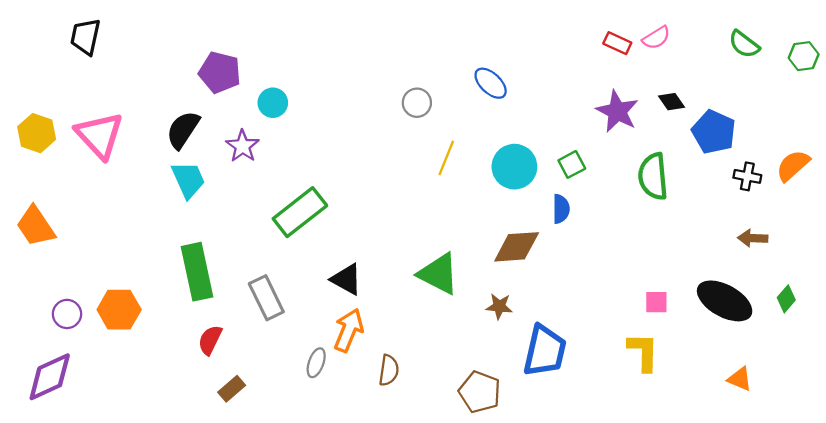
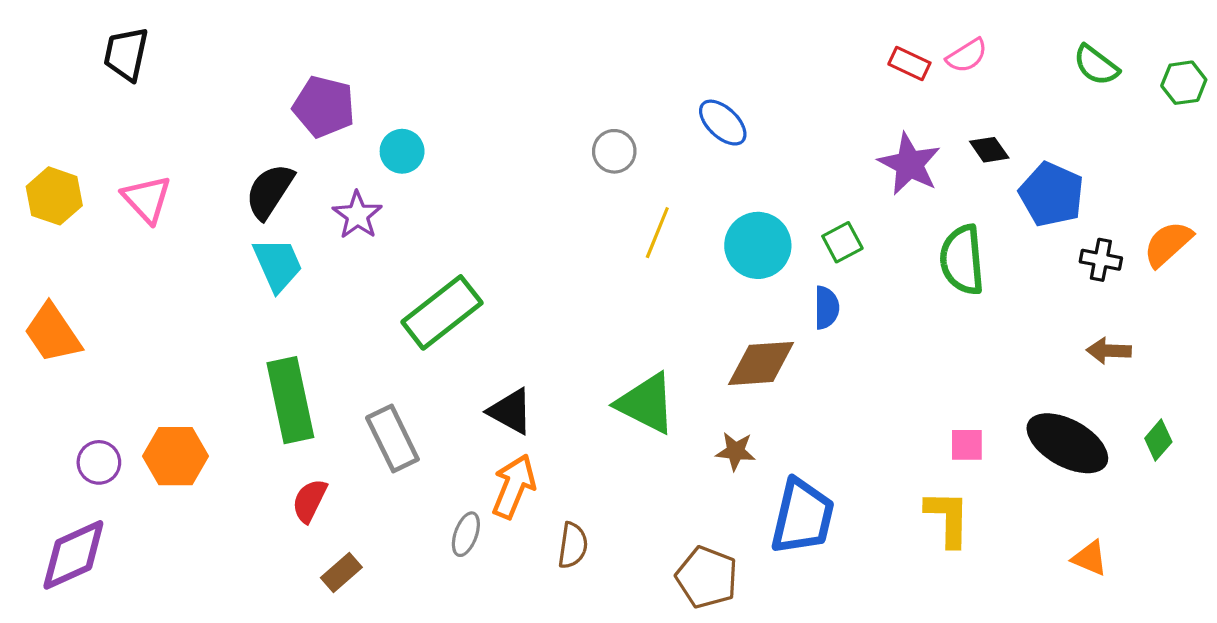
pink triangle: (100, 135) -> (147, 199), size x0.7

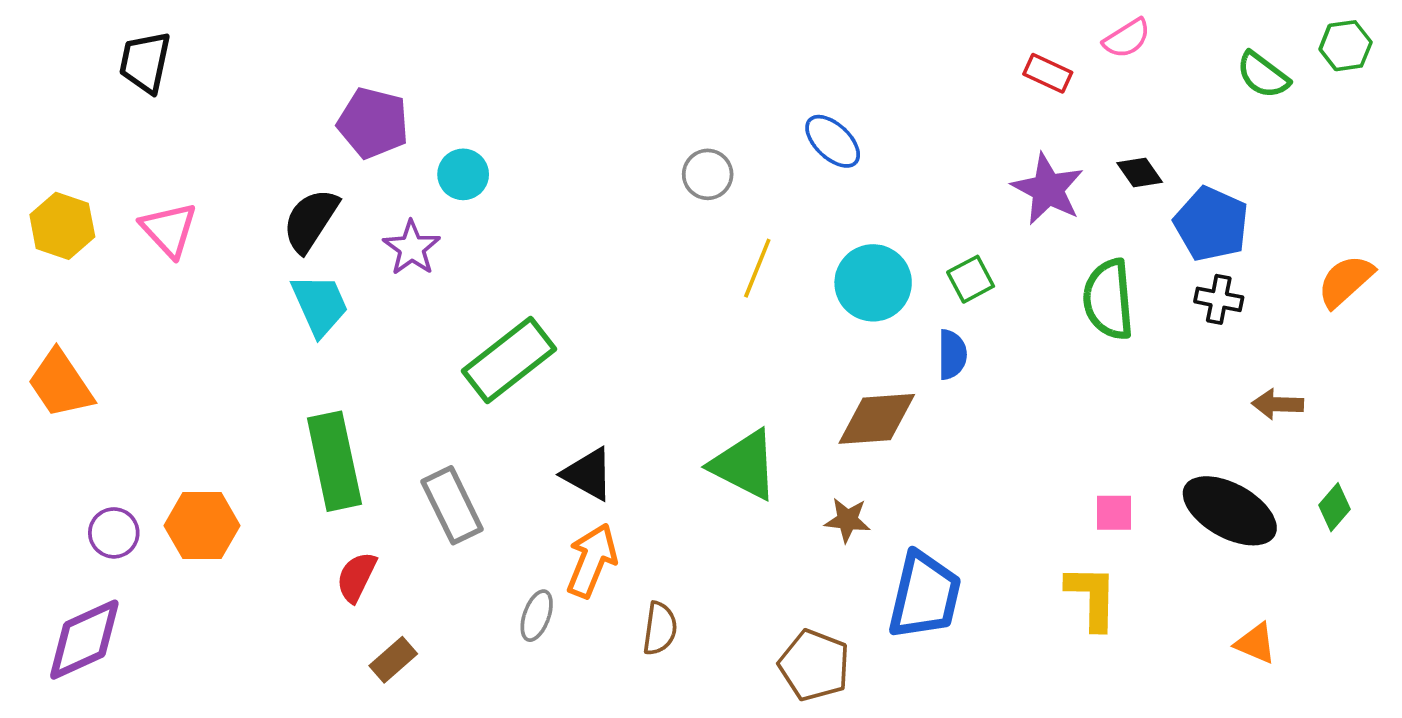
pink semicircle: (967, 56) -> (1127, 38), moved
green hexagon: (1184, 83) -> (1346, 46), moved
black cross: (1101, 260) -> (1219, 299), moved

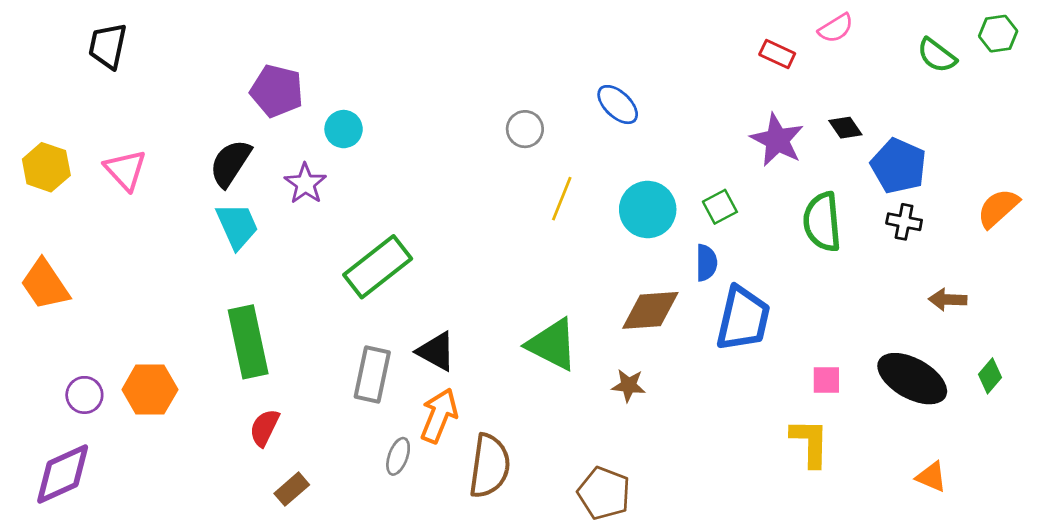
gray rectangle: (452, 505) -> (372, 375), moved, turned 38
blue trapezoid: (925, 595) -> (743, 319), moved
brown semicircle: (660, 628) -> (489, 466), size x1.6

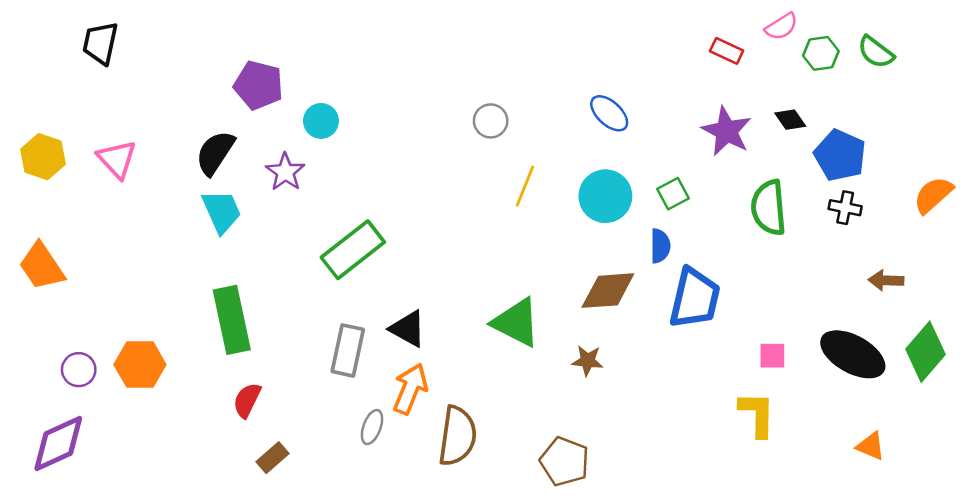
green hexagon: (998, 34) -> (821, 53), moved
blue ellipse: (618, 105) -> (609, 113), moved
green diamond: (990, 376) -> (925, 352), size x1.8

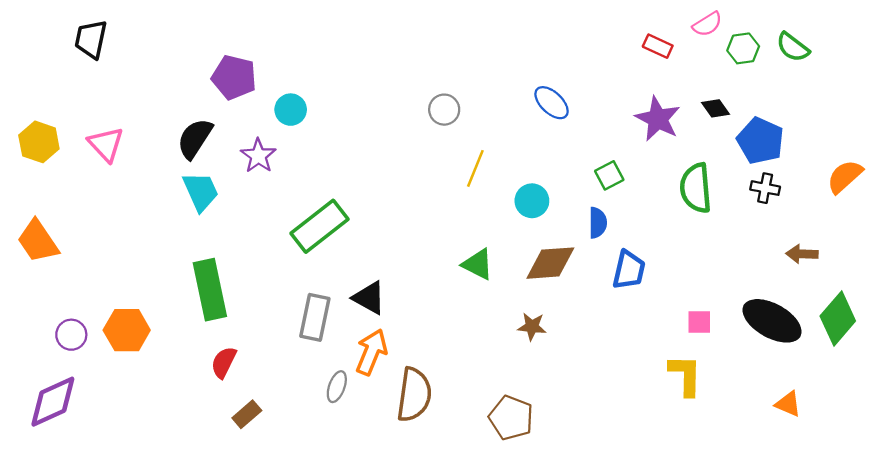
cyan circle: (605, 196) -> (532, 201), moved, size x0.7
blue trapezoid: (695, 298) -> (629, 270), size x0.7
green triangle: (516, 322) -> (478, 264), moved, size x0.7

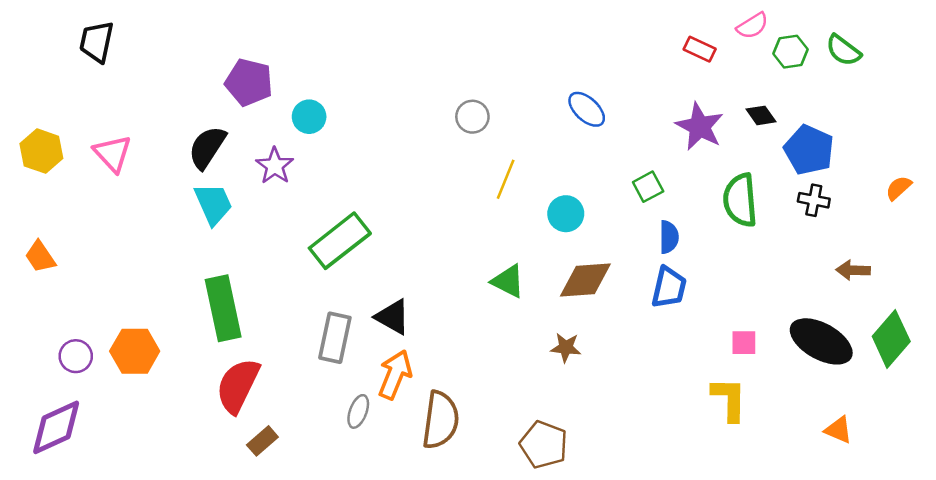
orange semicircle: (845, 177) -> (899, 188), size x0.7
blue semicircle: (598, 223) -> (669, 237), moved
orange trapezoid: (38, 241) -> (40, 257), size x0.7
red semicircle: (224, 362) -> (238, 386), size x1.6

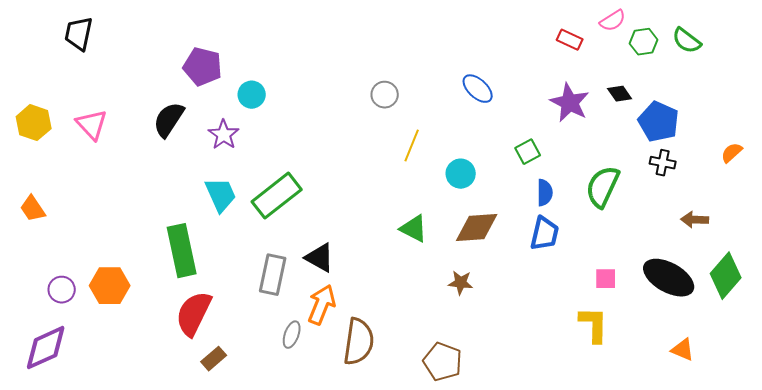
green semicircle: (740, 200) -> (603, 187), moved, turned 30
cyan trapezoid: (213, 204) -> (221, 195), moved

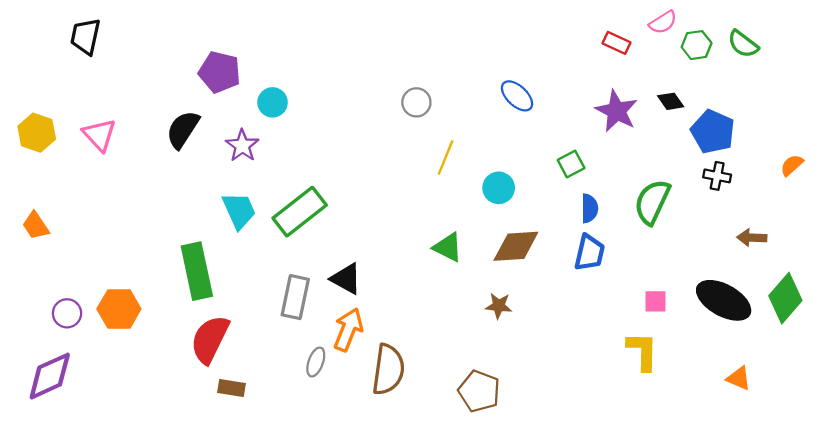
brown rectangle: (214, 359) -> (231, 388), turned 50

